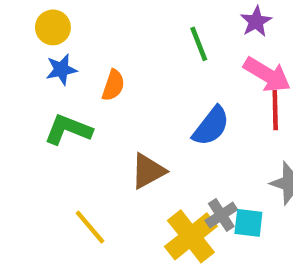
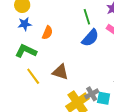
blue semicircle: (211, 126) -> (90, 38), moved
brown triangle: (148, 171) -> (60, 72), turned 42
yellow line: (90, 227) -> (33, 76), moved

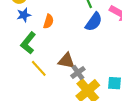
green L-shape: (26, 51) -> (28, 43), turned -70
gray cross: (92, 94) -> (78, 72), moved

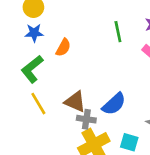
blue semicircle: (94, 22) -> (114, 104), moved
gray cross: (78, 72) -> (86, 119), turned 32

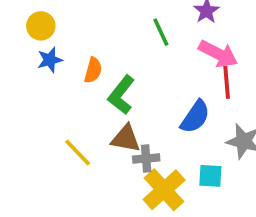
green L-shape: (32, 69) -> (121, 95), moved
blue semicircle: (114, 104) -> (195, 117), moved

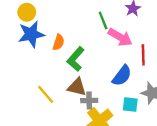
pink arrow: (218, 54) -> (120, 37), moved
blue star: (50, 60) -> (31, 34), size x1.6
cyan square: (210, 176) -> (130, 104), moved

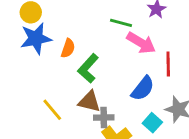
green line: (103, 20) -> (121, 23), turned -54
cyan square: (130, 104) -> (152, 123), turned 35

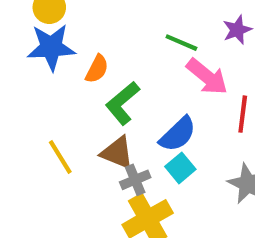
blue semicircle: (143, 88) -> (178, 134), moved
gray cross: (104, 118) -> (135, 180), turned -30
cyan square: (152, 123) -> (180, 168), moved

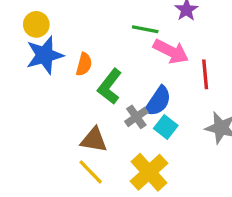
brown triangle: (117, 153) -> (94, 140), moved
yellow line: (60, 157) -> (91, 172), moved
gray cross: (135, 180) -> (136, 117), moved

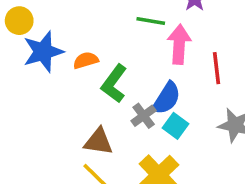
yellow circle: (36, 24) -> (19, 21), moved
pink arrow: (171, 51) -> (179, 44), turned -112
orange semicircle: (84, 64) -> (86, 60), turned -120

